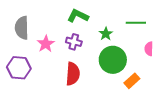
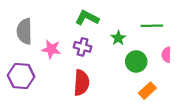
pink star: (46, 44) -> (51, 49), turned -30
green circle: (113, 60) -> (136, 61), moved, size x0.7

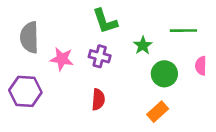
green L-shape: (87, 18) -> (105, 21), turned -135
red semicircle: (81, 83) -> (98, 99), size x0.7
orange rectangle: (147, 91) -> (158, 112), moved

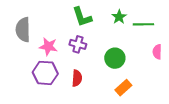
green star: (143, 45) -> (119, 17), moved
green circle: (164, 74) -> (115, 58), moved
purple hexagon: (25, 91) -> (45, 73), moved

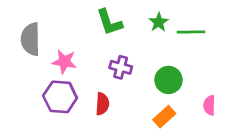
purple cross: (78, 44) -> (121, 67), moved
pink semicircle: (157, 52) -> (209, 105), moved
green circle: (115, 58) -> (169, 80), moved

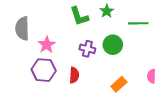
green star: (159, 22) -> (107, 11), moved
pink star: (64, 62) -> (47, 45), turned 30
green circle: (169, 80) -> (113, 45), moved

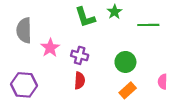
green circle: (113, 45) -> (125, 62), moved
purple cross: (87, 49) -> (80, 55), moved
purple hexagon: (44, 70) -> (24, 85), moved

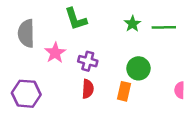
green star: (115, 12) -> (132, 24), moved
green L-shape: (85, 17) -> (76, 19), moved
orange rectangle: (128, 90) -> (124, 91), moved, turned -35

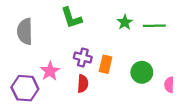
pink star: (55, 53) -> (50, 71), moved
green circle: (138, 68) -> (142, 72), moved
orange rectangle: (124, 91) -> (106, 64), moved

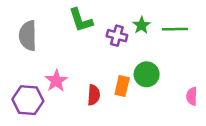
purple cross: (83, 58) -> (117, 36), moved
orange rectangle: (106, 64) -> (122, 86), moved
green circle: (142, 72) -> (147, 74), moved

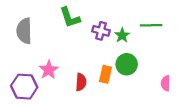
green star: (141, 25) -> (122, 35), moved

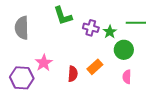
green circle: (127, 64) -> (124, 50), moved
orange rectangle: (105, 74) -> (95, 67), turned 35
pink semicircle: (166, 83) -> (127, 77), moved

